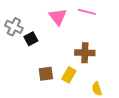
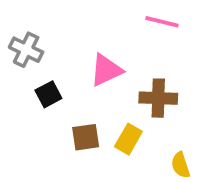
pink triangle: (58, 17) -> (106, 70), moved, turned 42
black square: (31, 39) -> (48, 94), moved

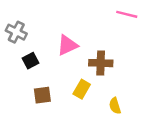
pink line: (162, 22) -> (127, 14), moved
brown square: (86, 137) -> (42, 95), moved

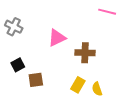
black square: (31, 61) -> (18, 65), moved
yellow rectangle: (82, 89) -> (78, 85), moved

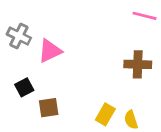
pink triangle: (57, 38) -> (50, 51), moved
brown cross: (85, 53) -> (138, 64), moved

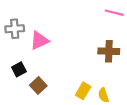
gray cross: (19, 36) -> (15, 29), turned -30
brown square: (49, 108) -> (38, 85), turned -35

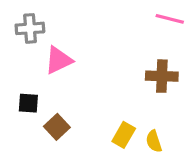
gray cross: (15, 29) -> (30, 28), moved
black square: (19, 69) -> (28, 103), turned 32

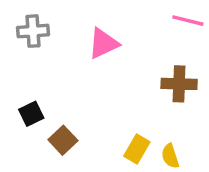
pink triangle: (59, 60) -> (103, 43), moved
black square: (28, 103) -> (31, 114), turned -30

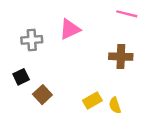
gray cross: (33, 31) -> (32, 40), moved
yellow rectangle: (137, 149) -> (92, 101), turned 30

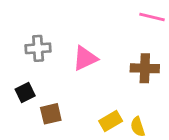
pink triangle: (70, 29) -> (85, 58), moved
brown square: (42, 95) -> (51, 114), turned 30

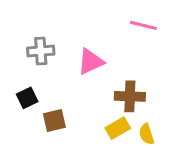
pink line: (152, 17) -> (143, 25), moved
brown cross: (145, 68) -> (130, 96), moved

